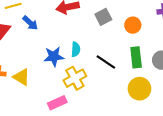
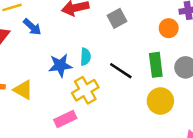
orange circle: (133, 25) -> (169, 28), moved

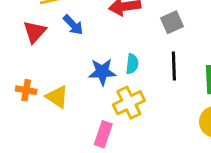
black line: (121, 71) -> (174, 66), moved, turned 50
pink rectangle: (65, 119) -> (103, 134), turned -50

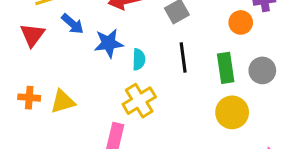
blue star: (102, 72) -> (109, 43), moved
yellow triangle: (57, 97) -> (63, 102), turned -45

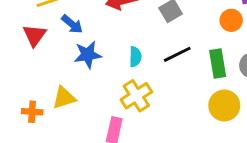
blue star: (109, 43) -> (88, 55), moved
black line: (183, 58) -> (177, 54), turned 72
orange cross: (29, 98) -> (32, 112), moved

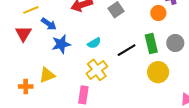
black line: (177, 54) -> (127, 50), moved
cyan semicircle: (135, 57) -> (94, 43), turned 64

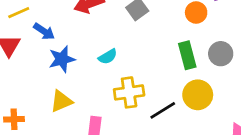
black line: (127, 50) -> (163, 110), moved
yellow cross: (97, 70) -> (129, 92), moved, turned 30
yellow triangle: (47, 75) -> (61, 101), moved

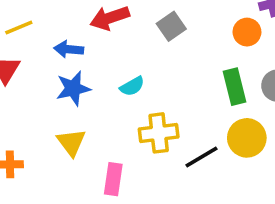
blue arrow: (44, 31) -> (69, 49), moved, turned 150
yellow triangle: (61, 101) -> (71, 142), turned -45

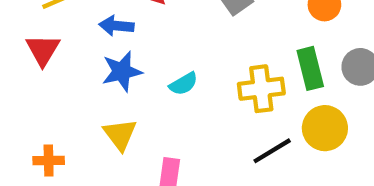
cyan semicircle: (132, 86) -> (183, 84), moved
yellow cross: (159, 133) -> (261, 89), moved

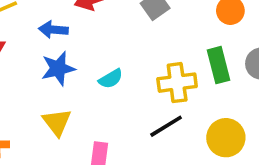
yellow circle: (325, 128) -> (226, 138), moved
black line: (272, 151) -> (166, 126), moved

